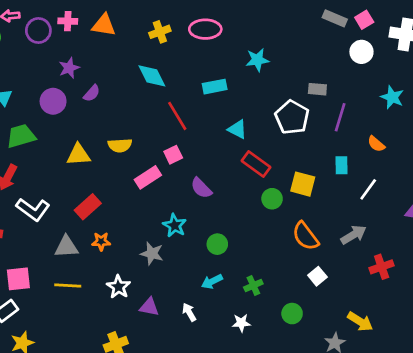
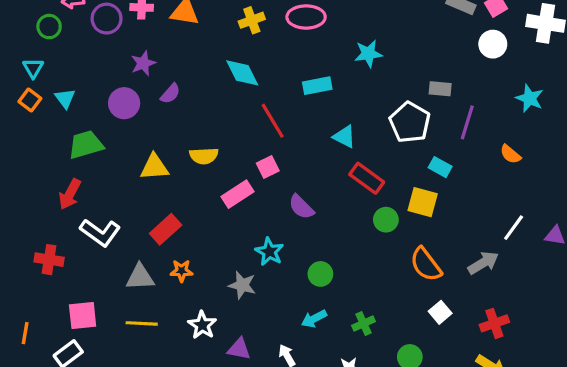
cyan rectangle: (341, 165) -> (440, 167), moved, turned -60
white line: (368, 189) -> (514, 228), moved
red cross: (382, 267) -> (494, 323), moved

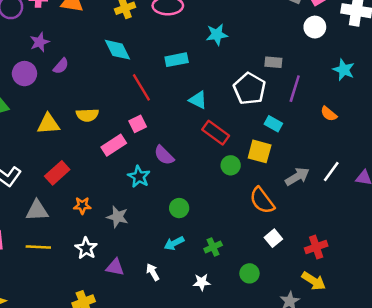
cyan star: (269, 252) -> (139, 177), moved
gray arrow: (483, 263) -> (297, 177), moved
orange star: (182, 271) -> (82, 206), moved

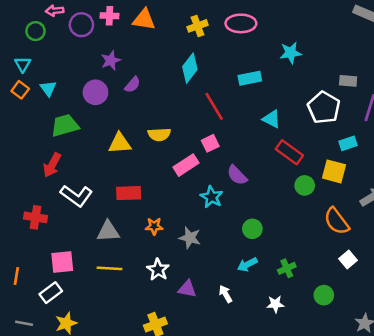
cyan diamond: (118, 50) -> (190, 68), turned 64
cyan rectangle: (273, 124) -> (348, 143), turned -48
red rectangle: (57, 173) -> (129, 193), turned 40

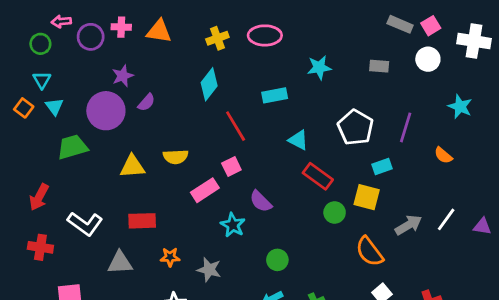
cyan triangle: (23, 64) -> (42, 80), moved
gray rectangle: (348, 81) -> (379, 66), moved
purple circle: (95, 92) -> (106, 111), size x1.4
red arrow: (52, 165) -> (39, 197), moved

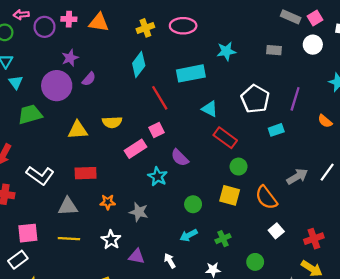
cyan rectangle: (275, 95) -> (191, 73), size x1.4
yellow square: (367, 197) -> (230, 195), moved

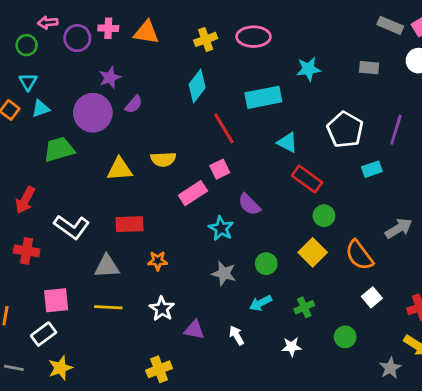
cyan triangle: (16, 82) -> (41, 109), turned 48
yellow square: (230, 195) -> (313, 252), turned 30
gray star: (139, 212) -> (224, 273), moved

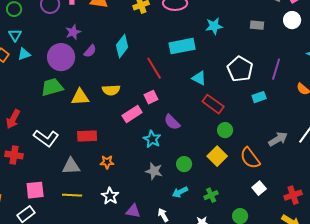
cyan diamond: (197, 86) -> (122, 46), moved
green trapezoid: (59, 149) -> (52, 87), moved

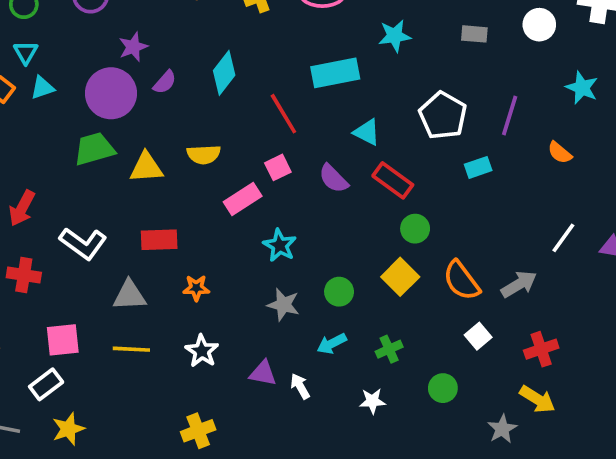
purple semicircle: (172, 122) -> (333, 179), moved
gray arrow: (278, 139) -> (519, 284), moved
purple triangle: (133, 211) -> (263, 373), moved

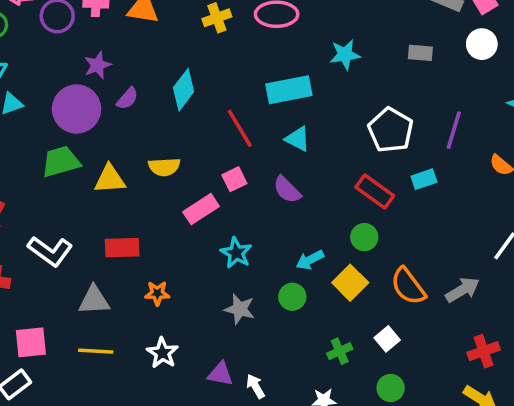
cyan triangle: (367, 132) -> (298, 139), moved
red rectangle: (393, 180) -> (375, 191), moved
white square: (478, 336) -> (387, 339), moved
cyan arrow: (332, 344) -> (310, 260), moved

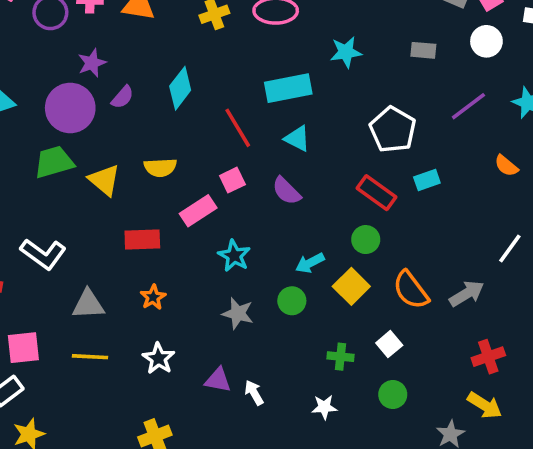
purple line: (454, 130) -> (468, 106), moved, turned 36
yellow triangle: (110, 179) -> (104, 180), turned 44
red rectangle: (122, 248) -> (142, 240), moved
orange star: (157, 293) -> (153, 297), turned -30
green cross: (340, 351) -> (341, 357), turned 30

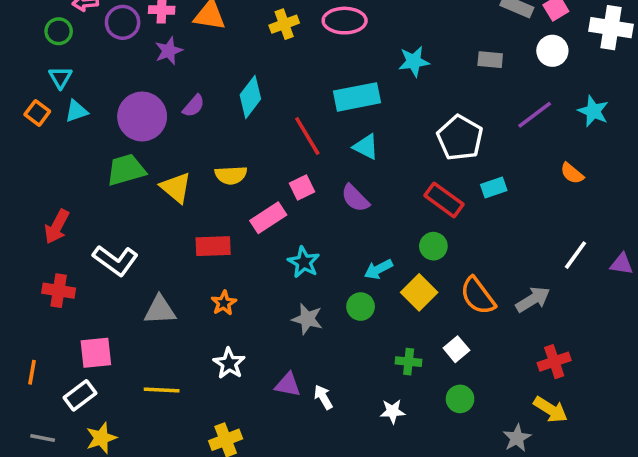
purple star: (92, 63) -> (169, 51), moved
yellow line: (90, 357) -> (162, 390), moved

